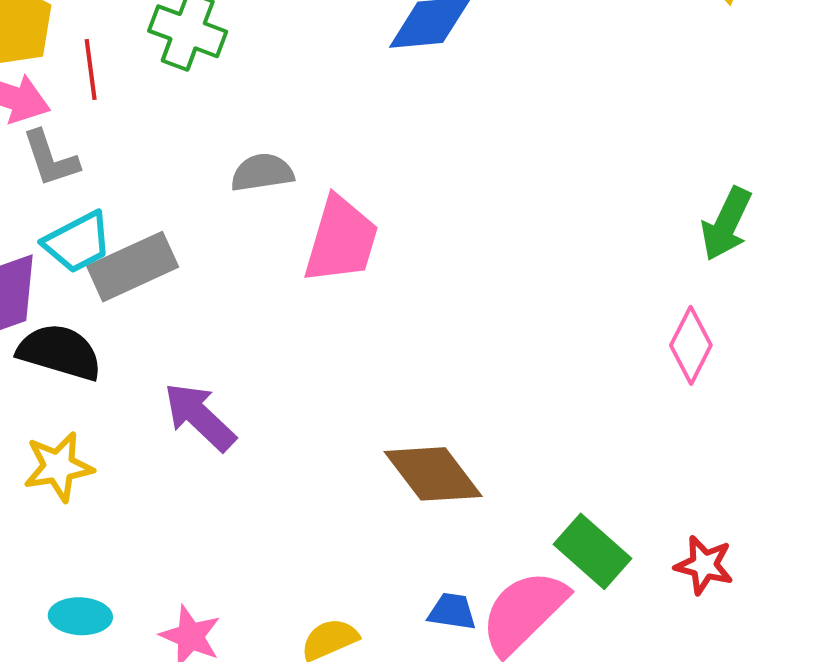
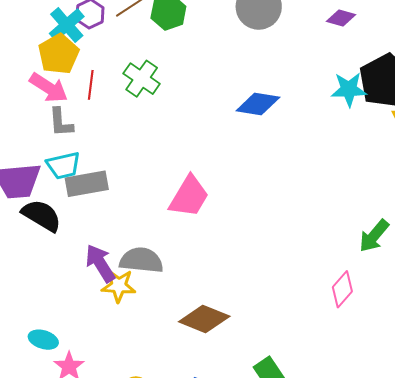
gray semicircle: (262, 173) -> (141, 260), moved, size x1.4
yellow star: (58, 467) -> (119, 286), moved
brown diamond: (433, 474) -> (204, 319), turned -45
cyan ellipse: (80, 616) -> (43, 340), moved

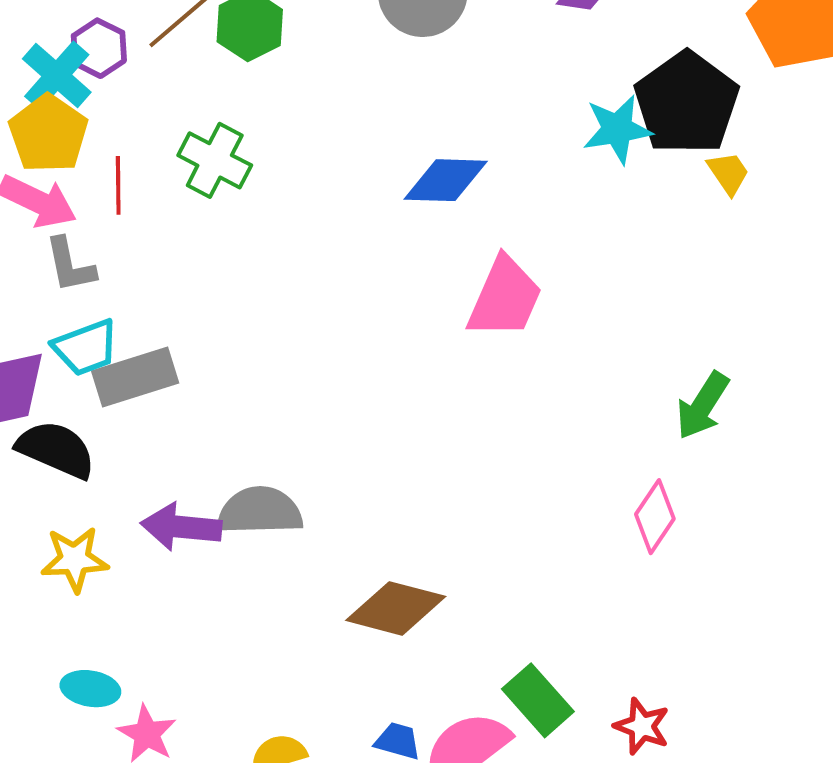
pink trapezoid: (189, 197) -> (505, 298), moved
purple arrow: (100, 263) -> (181, 527), turned -45
yellow star: (119, 286) -> (75, 559), moved

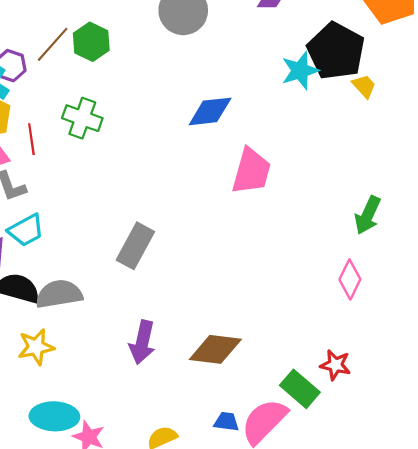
gray rectangle: (135, 377) -> (135, 246), moved, turned -36
gray semicircle: (260, 511) -> (59, 294), moved
purple arrow: (181, 527) -> (142, 342), moved, turned -75
cyan ellipse: (90, 689) -> (54, 416), size x1.5
red star: (642, 726) -> (335, 365), moved

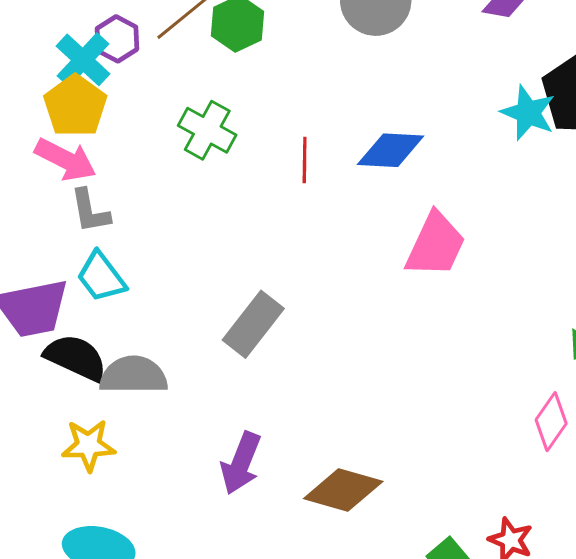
cyan star: (300, 71) -> (528, 113), turned 30
red line: (31, 139) -> (305, 160), moved
cyan trapezoid: (26, 230) -> (101, 277), turned 72

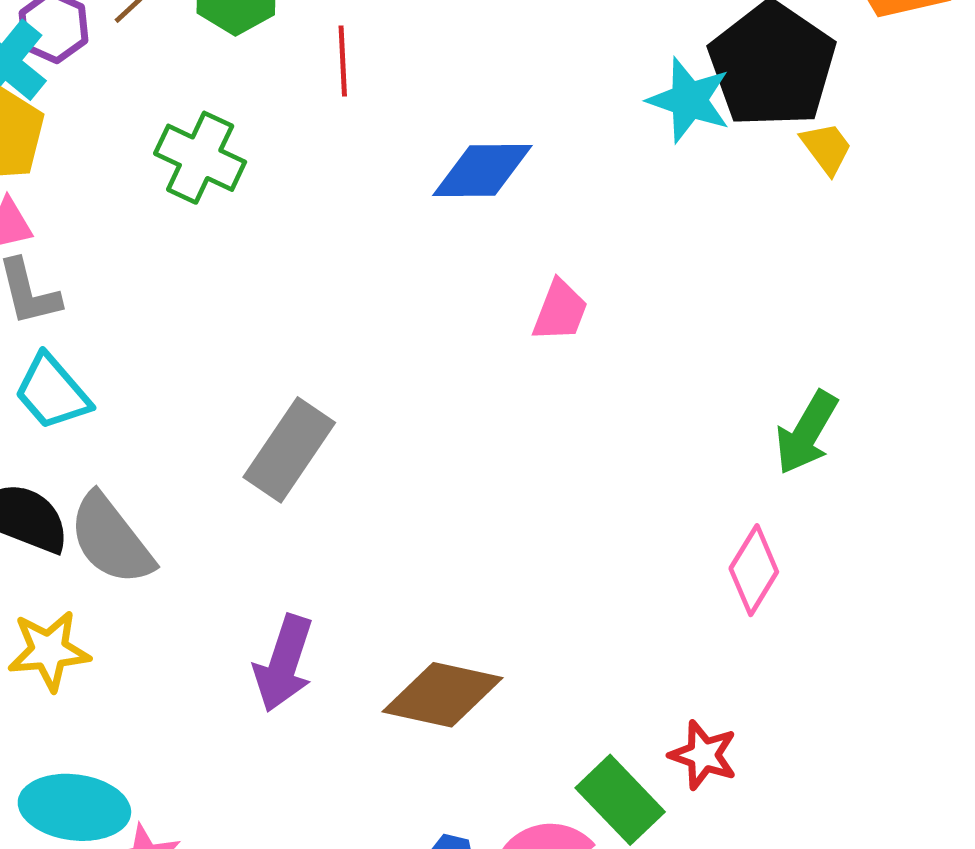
red line: (305, 160) -> (343, 61), moved
pink trapezoid: (436, 245) -> (560, 311), size x0.6
gray semicircle: (133, 375) -> (111, 539), turned -124

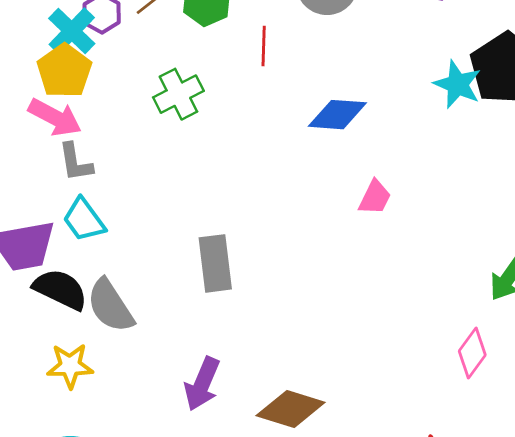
green cross: (200, 158) -> (178, 94), turned 33
gray rectangle: (289, 450) -> (215, 263), turned -46

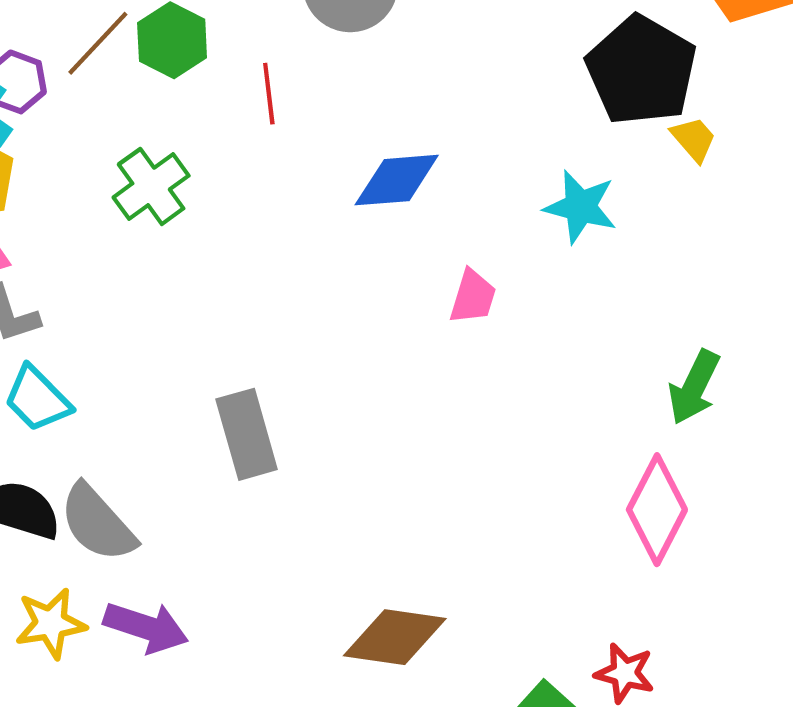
cyan star: (457, 84) -> (580, 207), moved
pink diamond: (472, 353) -> (657, 510), size x1.4
purple arrow: (202, 384) -> (146, 627), moved, turned -86

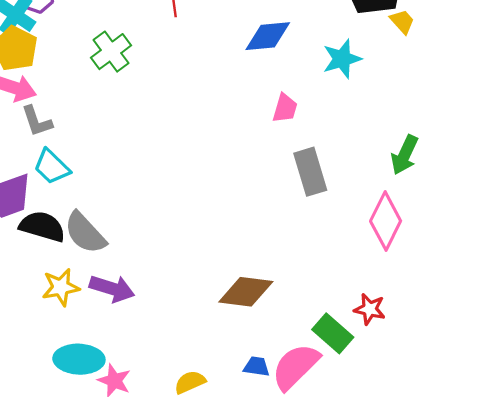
blue diamond: (397, 180) -> (268, 36), moved
cyan star: (580, 207) -> (342, 59), turned -30
gray rectangle: (247, 434) -> (310, 172), moved

